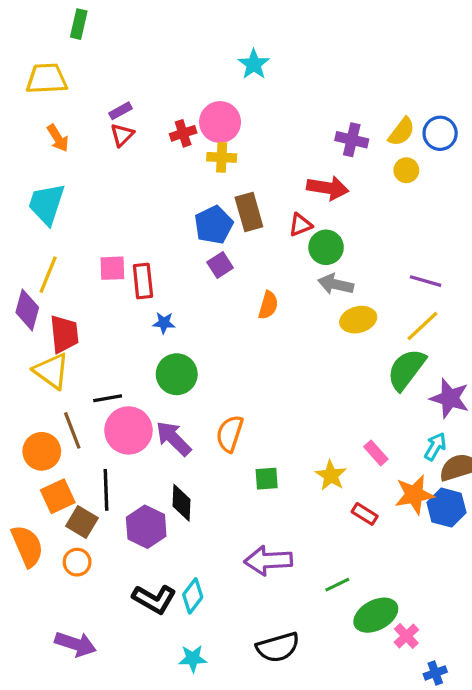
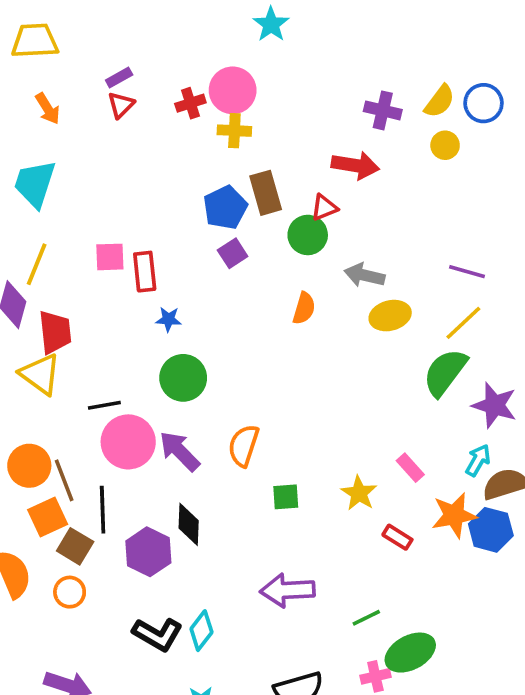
green circle: (326, 247) -> (308, 235), moved
orange semicircle: (268, 305) -> (304, 308), moved
brown line: (72, 430) -> (64, 480), moved
pink cross: (406, 636) -> (375, 676), moved, turned 30

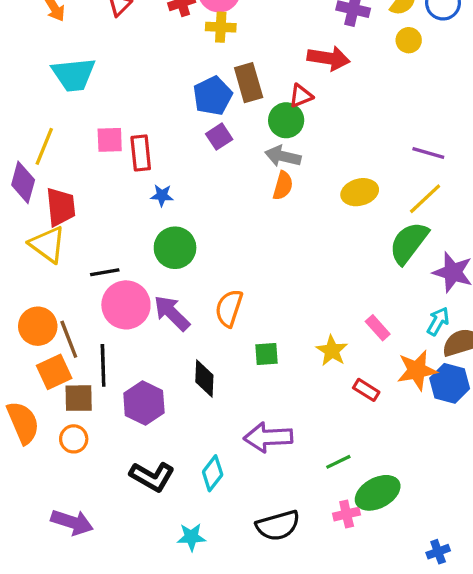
cyan trapezoid: (35, 184) -> (74, 75), moved, turned -114
gray arrow: (364, 275) -> (283, 156), moved
black diamond: (189, 524) -> (204, 378), moved
brown square: (75, 546) -> (79, 398), turned -32
cyan diamond: (201, 631) -> (213, 473), moved

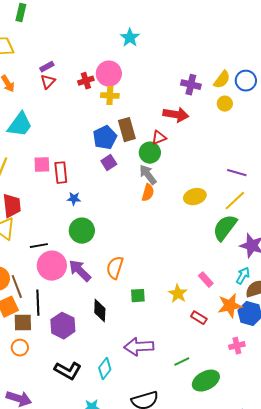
cyan trapezoid: (74, 75) -> (20, 125), turned -48
gray arrow: (283, 156) -> (148, 175), turned 40
pink cross: (347, 514) -> (237, 346), moved

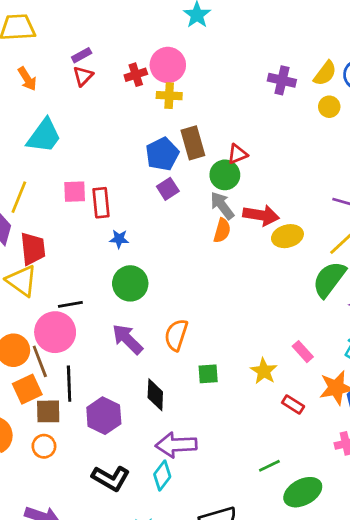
red arrow: (176, 115) -> (261, 215), moved
pink circle: (52, 266) -> (55, 332), moved
purple arrow: (139, 347) -> (176, 445), moved

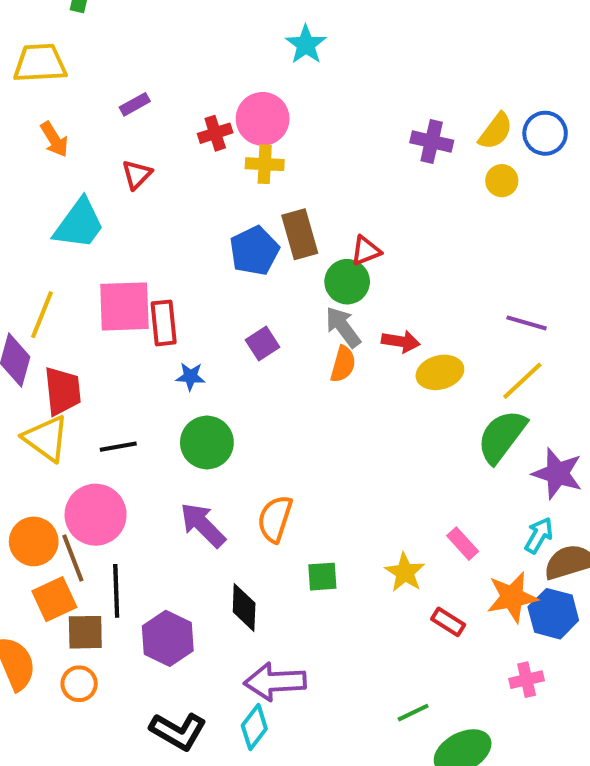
red triangle: (83, 76) -> (137, 174), moved
purple square: (168, 189) -> (263, 344), moved
pink square: (75, 192) -> (124, 306), size x1.6
red arrow: (261, 215) -> (401, 341), size x0.7
black line: (70, 304) -> (118, 447), moved

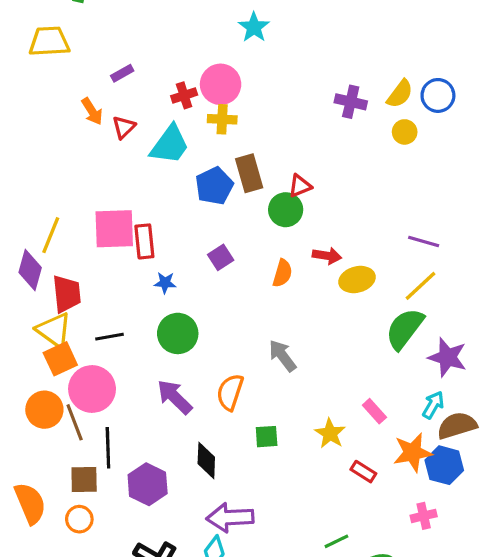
orange arrow: (54, 139) -> (92, 111), moved
cyan trapezoid: (79, 224) -> (170, 145), moved
gray arrow: (343, 327) -> (282, 356), moved
orange square: (54, 599) -> (60, 359), moved

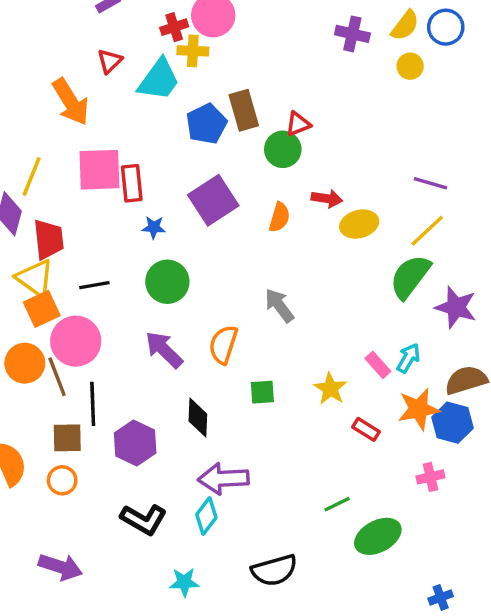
orange arrow: (92, 111) -> (71, 102), moved, size x1.6
yellow cross: (222, 119) -> (193, 51), moved
purple square: (221, 257) -> (213, 200), size x1.8
cyan arrow: (433, 405) -> (408, 358), moved

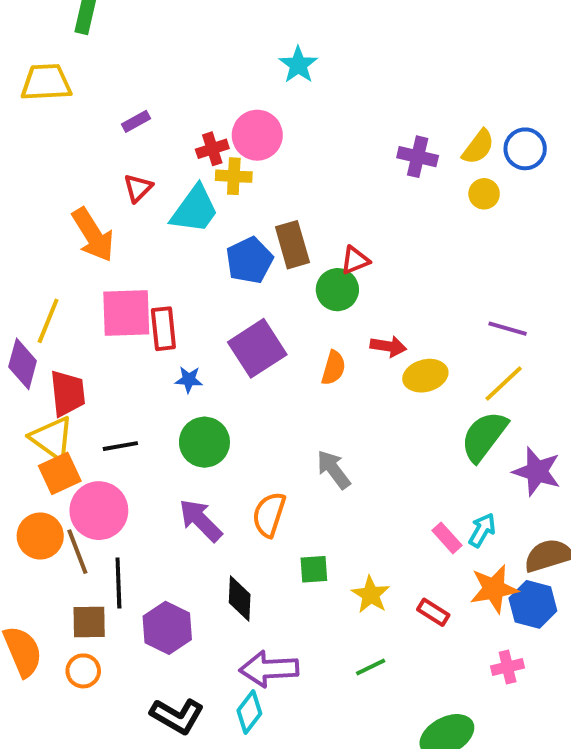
yellow star: (330, 389) -> (371, 595), moved
green line: (337, 504) -> (371, 667), moved

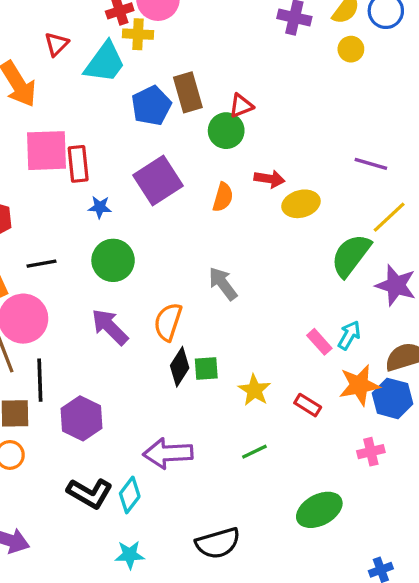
yellow line: (504, 383) -> (389, 217), moved
black diamond: (240, 599) -> (180, 367), moved, turned 30
cyan diamond: (249, 712) -> (130, 495), moved

